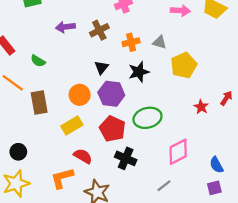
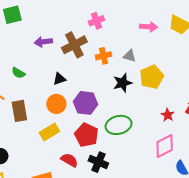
brown cross: (99, 30) -> (74, 45), size x1.4
black triangle: (102, 67) -> (59, 79), moved, turned 32
black star: (139, 72) -> (123, 83), moved
pink diamond: (178, 152) -> (165, 146), moved
red semicircle: (83, 156) -> (69, 160), moved

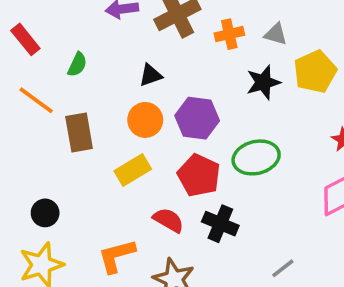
green semicircle: (18, 73) -> (77, 64), turned -96

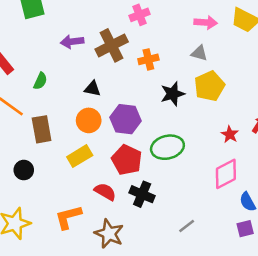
gray triangle: (276, 34) -> (199, 53), moved
black triangle: (151, 75) -> (92, 89), turned 30
black circle: (45, 213) -> (24, 170), moved

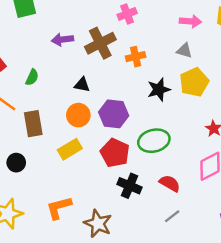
red semicircle: (105, 192) -> (170, 183), moved

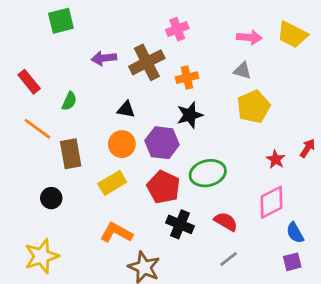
black star: (159, 90) -> (190, 115), moved
orange L-shape: (59, 208) -> (116, 233), moved, turned 44

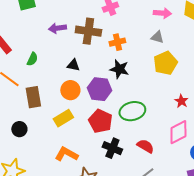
brown cross: (147, 62) -> (88, 31), turned 35
black star: (190, 115) -> (119, 69), turned 30

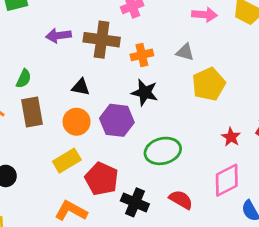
gray triangle: (157, 37) -> (185, 52), moved
brown rectangle: (33, 97) -> (32, 112), moved
red pentagon: (100, 121) -> (102, 179), moved

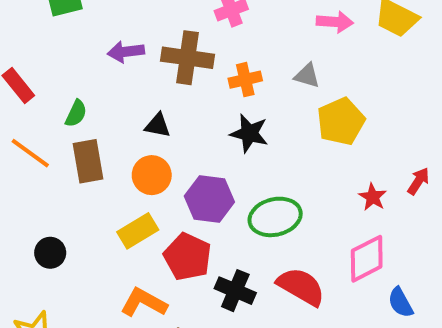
purple hexagon: (117, 120) -> (209, 199), moved
red semicircle: (181, 200) -> (301, 287), size x1.4

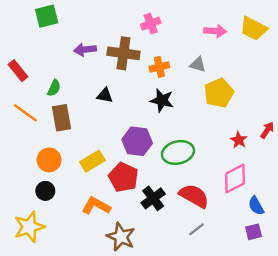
orange circle: (152, 175) -> (49, 160), moved
black circle: (50, 253) -> (45, 191), moved
black cross: (235, 291) -> (153, 198), turned 30

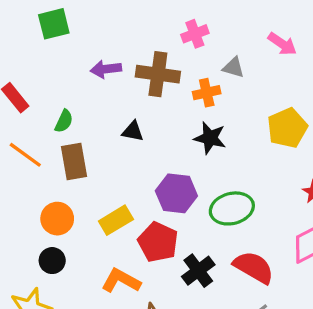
pink arrow: (215, 31) -> (282, 44), turned 30
gray triangle: (198, 64) -> (234, 67), moved

